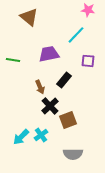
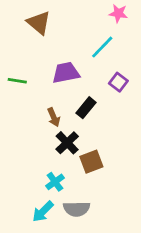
purple square: (88, 61) -> (118, 82), turned 32
cyan arrow: (21, 137) -> (43, 212), moved
gray semicircle: (73, 154) -> (77, 209), moved

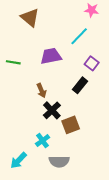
black rectangle: (86, 108) -> (80, 85), moved
cyan arrow: (43, 212) -> (19, 160), moved

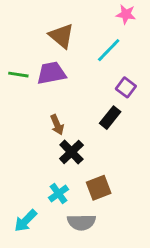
brown triangle: (30, 17) -> (61, 36), moved
purple trapezoid: (51, 56) -> (51, 73), moved
green line: (13, 62) -> (18, 75), moved
brown square: (71, 125) -> (99, 188), moved

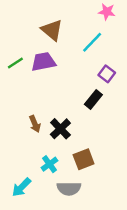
green line: (18, 75) -> (15, 63), turned -42
brown arrow: (57, 125) -> (35, 124), moved

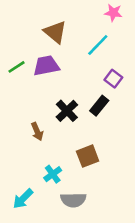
black cross: (60, 129) -> (67, 111), moved
brown square: (84, 159) -> (88, 156), moved

